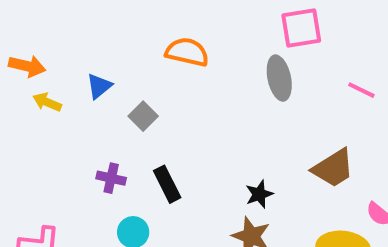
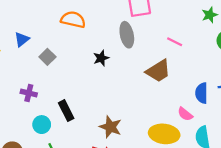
brown trapezoid: (333, 168) -> (158, 71), moved
black rectangle: (167, 184) -> (66, 111), moved
black star: (259, 194) -> (101, 58), moved

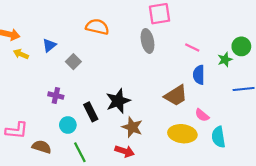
green star: (210, 15) -> (225, 60), moved
black star: (101, 58) -> (118, 101), moved, size x1.6
brown trapezoid: (158, 71) -> (176, 96), moved
blue semicircle: (201, 93) -> (199, 75), moved

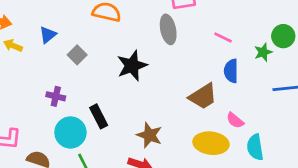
black star: (118, 101) -> (132, 66), moved
cyan circle: (68, 125) -> (70, 132), size x1.5

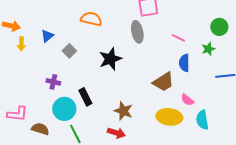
green circle: (283, 36) -> (219, 27), moved
yellow arrow: (13, 45) -> (21, 44), turned -112

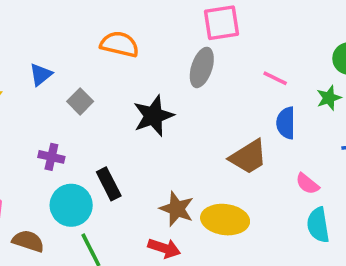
gray ellipse: (137, 32) -> (202, 67), turned 30
pink semicircle: (187, 100) -> (307, 184), moved
yellow ellipse: (169, 117) -> (225, 220), moved

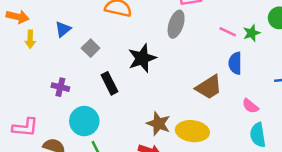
green star: (329, 98) -> (252, 33), moved
purple cross: (51, 157) -> (60, 87), moved
black rectangle: (109, 184) -> (109, 83), moved

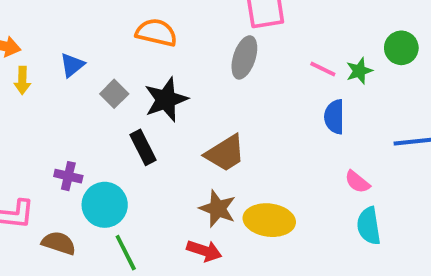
black star: (142, 58) -> (166, 100), moved
purple cross: (60, 87) -> (68, 176), moved
brown trapezoid: (209, 87) -> (225, 153), moved

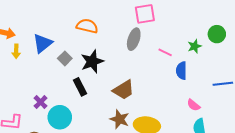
blue triangle: (72, 65) -> (43, 43), size x1.5
pink line: (323, 69) -> (165, 52), moved
purple cross: (68, 176) -> (41, 102), turned 32

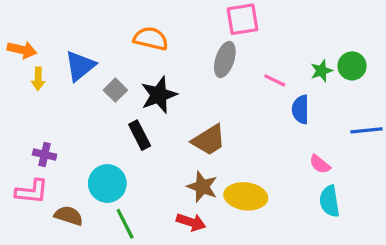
green circle: (217, 34) -> (352, 66), moved
purple cross: (41, 102) -> (45, 155), moved, turned -32

